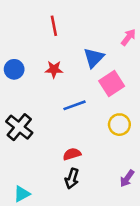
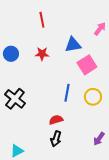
blue triangle: (94, 58) -> (73, 45), turned 36
blue line: (74, 105) -> (67, 93), moved, turned -60

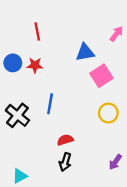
red line: (42, 20) -> (37, 31), moved
red star: (42, 54) -> (35, 65), moved
blue line: (67, 93) -> (50, 104), moved

